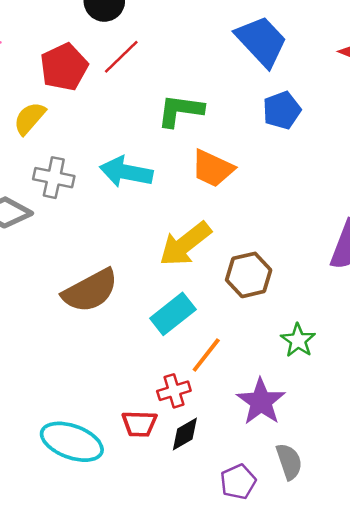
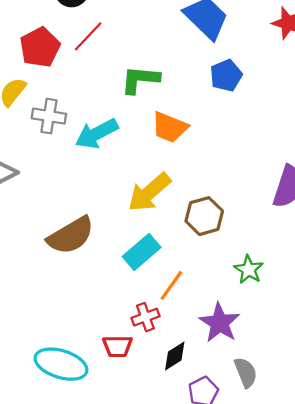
cyan arrow: (126, 172) -> (97, 134), turned -36
gray cross: (54, 178) -> (49, 116), moved
black diamond: (185, 434) -> (175, 356), moved

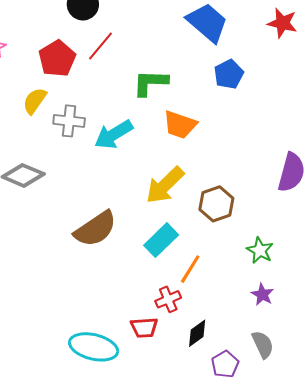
purple star: (220, 323) -> (262, 294), moved, size x0.6

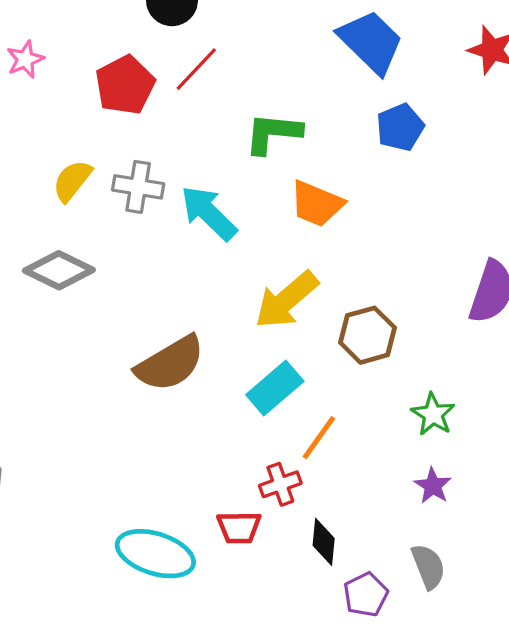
yellow semicircle: (35, 101) -> (72, 181), moved
cyan arrow: (114, 134) -> (209, 213), turned 72
black diamond: (197, 333) -> (324, 542), turned -52

